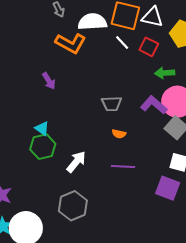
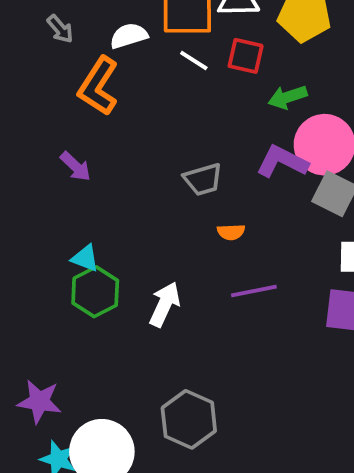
white semicircle: (92, 22) -> (129, 36), size x0.7
orange L-shape: (71, 43) -> (98, 86), turned 108
gray hexagon: (73, 206) -> (189, 419), moved

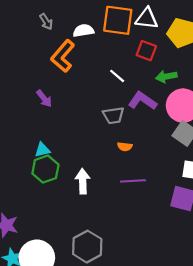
white line: (194, 60) -> (117, 76), moved
purple L-shape: (282, 162) -> (142, 101), moved
cyan triangle: (85, 258) -> (42, 150), turned -42
white arrow: (165, 304) -> (83, 181), turned -35

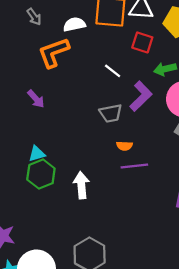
orange L-shape: (63, 56) -> (54, 53), turned 32
purple L-shape: (142, 101) -> (141, 96), turned 104
purple line: (133, 181) -> (134, 166), moved

